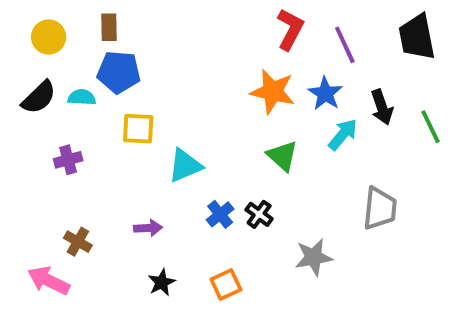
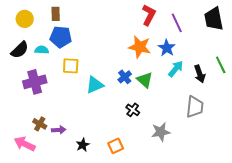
black arrow: (382, 107) -> (200, 74), moved
purple cross: (68, 160) -> (35, 82), size x1.6
blue cross: (220, 214) -> (125, 77), moved
purple arrow: (148, 228) -> (59, 130), moved

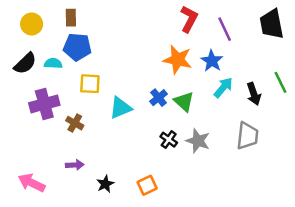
brown cross: (40, 124) -> (75, 123), moved
gray star: (161, 132) -> (198, 141), moved, turned 30

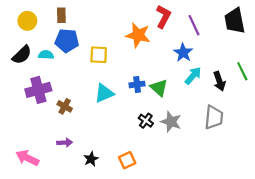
orange star: (178, 60) -> (138, 35), moved
yellow square: (90, 84) -> (99, 55), moved
blue cross: (159, 98) -> (137, 84), turned 32

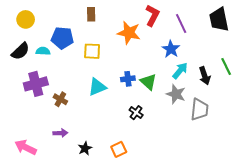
brown rectangle: (61, 15) -> (91, 14), moved
gray star: (171, 122) -> (176, 94), moved

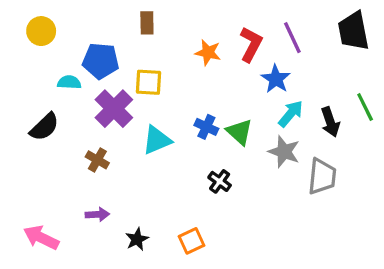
red L-shape: (152, 15) -> (251, 44), moved
orange star: (129, 33) -> (208, 53), size x0.7
black semicircle: (20, 51) -> (44, 127), moved
blue cross: (128, 79) -> (206, 127), turned 32
purple cross: (36, 84) -> (114, 109), moved, turned -30

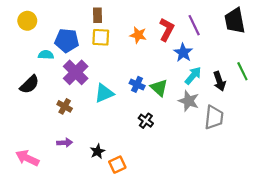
yellow square: (149, 82) -> (101, 37), moved
black star: (137, 239) -> (98, 151), moved
orange square: (192, 241) -> (117, 165), moved

